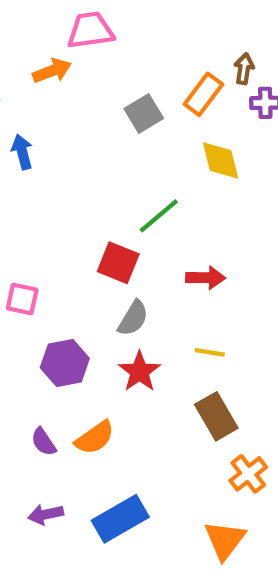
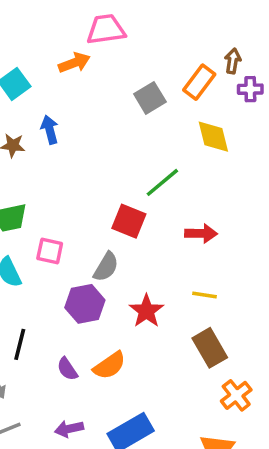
gray semicircle: (133, 318) -> (106, 267), moved

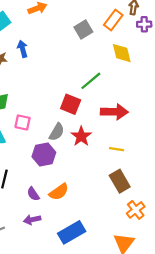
red arrow: (201, 233) -> (114, 112), size x1.4
red star: (146, 311) -> (81, 136), moved
purple arrow: (69, 429) -> (32, 220), moved

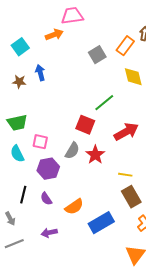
red arrow: (114, 112) -> (126, 132), turned -30
yellow line: (116, 149) -> (125, 175), moved
purple hexagon: (44, 154) -> (48, 169), moved
purple semicircle: (33, 194) -> (46, 199), moved
blue rectangle: (72, 232) -> (101, 223), moved

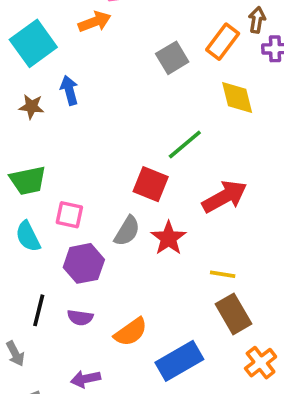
cyan square: (20, 47) -> (33, 43), size x1.4
purple semicircle: (46, 199) -> (80, 318), turned -48

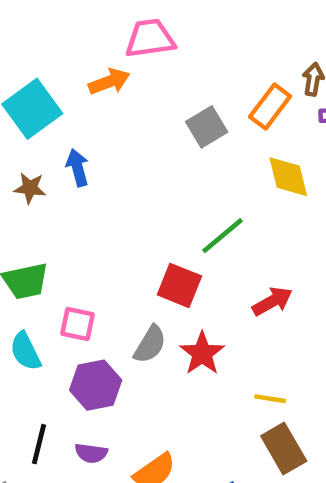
red arrow: (224, 197) -> (272, 301), size x0.7

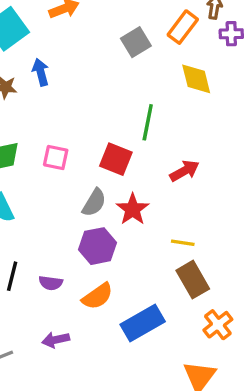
green line: (223, 236) -> (148, 122), turned -39
pink square: (78, 324) -> (56, 157), moved
purple hexagon: (96, 385) -> (97, 246), moved

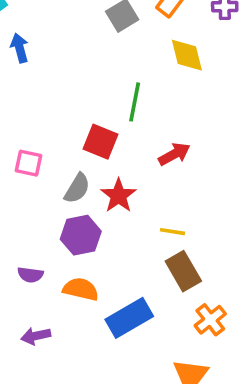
pink square: (56, 157) -> (29, 163), moved
orange semicircle: (97, 296) -> (81, 289), turned -132

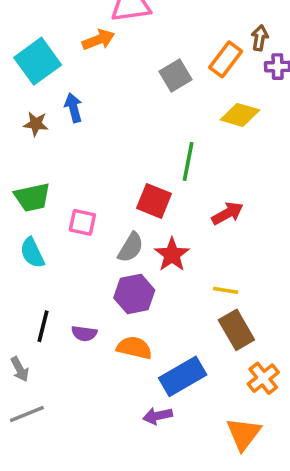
yellow diamond: (187, 55) -> (240, 115), turned -60
purple arrow: (36, 336) -> (158, 416), moved

